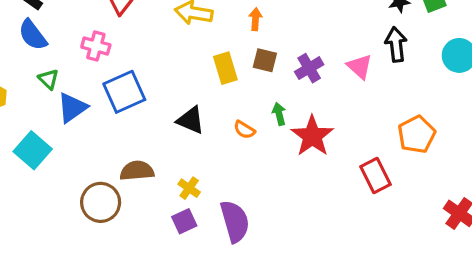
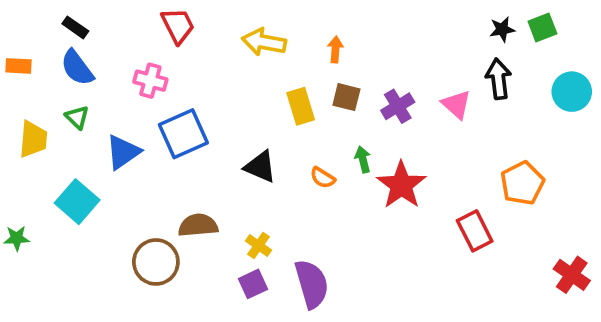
green triangle: (48, 79) -> (77, 117), moved

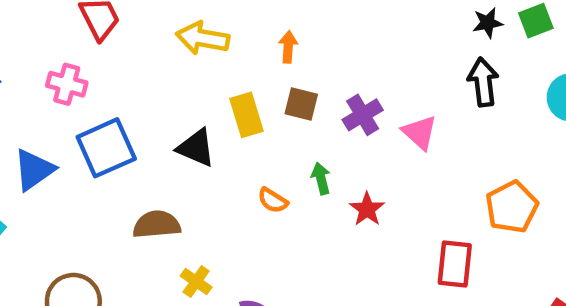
pink triangle: (456, 104) -> (420, 132), moved
black triangle: (260, 167) -> (196, 148), moved
red star: (401, 185) -> (367, 209), size x0.6
brown semicircle: (198, 225) -> (157, 224), moved
red rectangle: (475, 231) -> (455, 264), turned 33

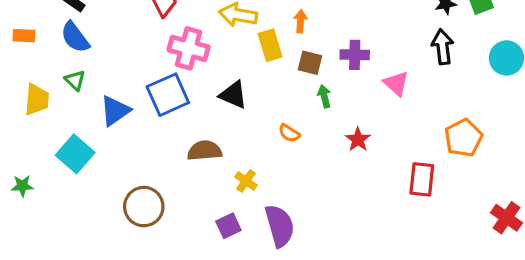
pink cross: (67, 84) -> (189, 48), moved, size x1.4
yellow rectangle: (246, 115) -> (270, 45), moved
purple cross: (363, 115) -> (355, 55), moved, turned 32
green arrow: (321, 178) -> (324, 96), moved
yellow cross: (196, 281) -> (246, 181), moved

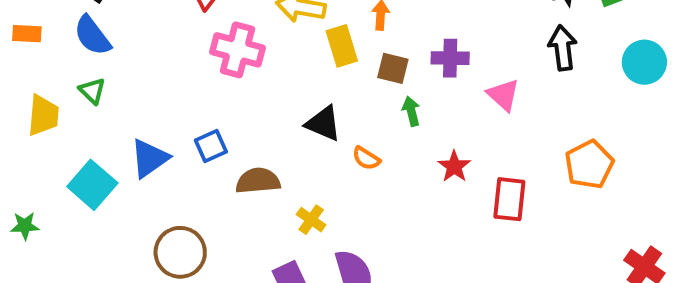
blue square: (168, 95) -> (211, 146), moved, size x0.6
black triangle: (233, 95) -> (323, 124), moved
blue triangle: (115, 111) -> (150, 158), moved
red rectangle: (422, 179) -> (509, 199), moved

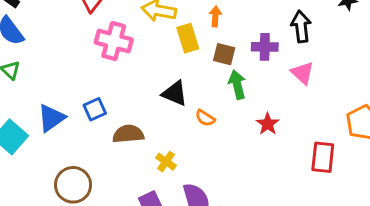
black arrow: (563, 48) -> (301, 27), moved
green arrow: (411, 111) -> (237, 85), size x1.4
red rectangle: (509, 199) -> (323, 157), moved

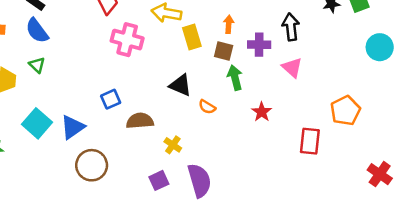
orange arrow: (215, 16) -> (229, 24), moved
blue triangle: (51, 118) -> (73, 127), moved

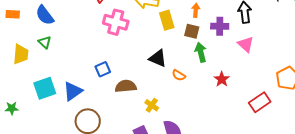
cyan square: (37, 123) -> (45, 88), turned 30
red rectangle: (310, 141) -> (260, 102), turned 50

